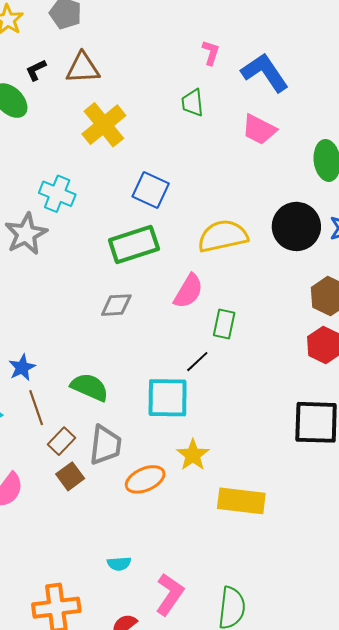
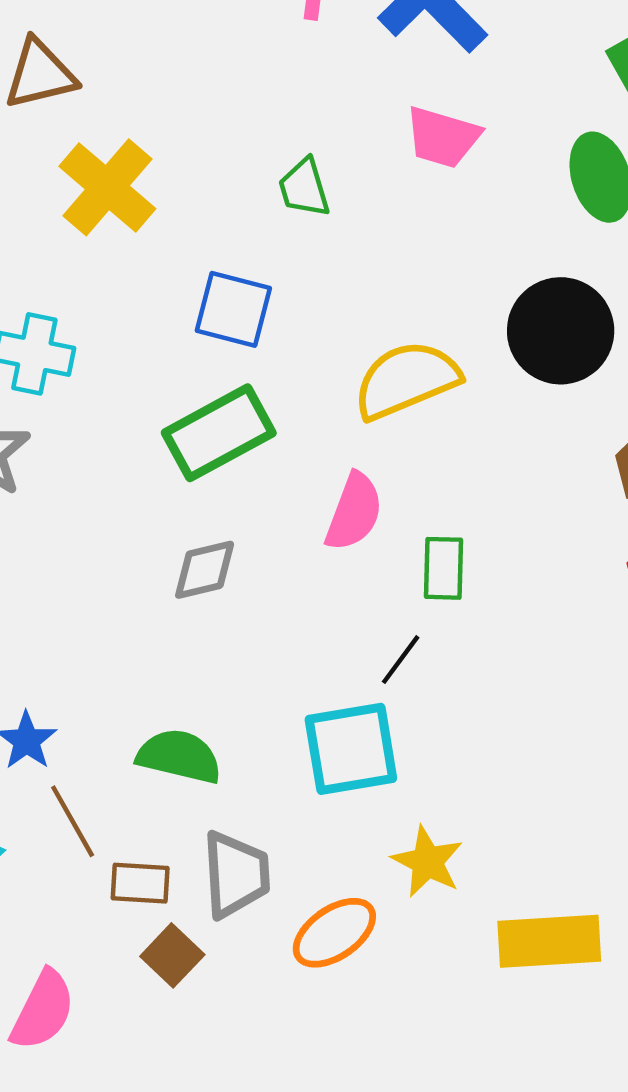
green trapezoid: (193, 103) -> (304, 188), moved
brown rectangle: (62, 441) -> (140, 883), turned 60

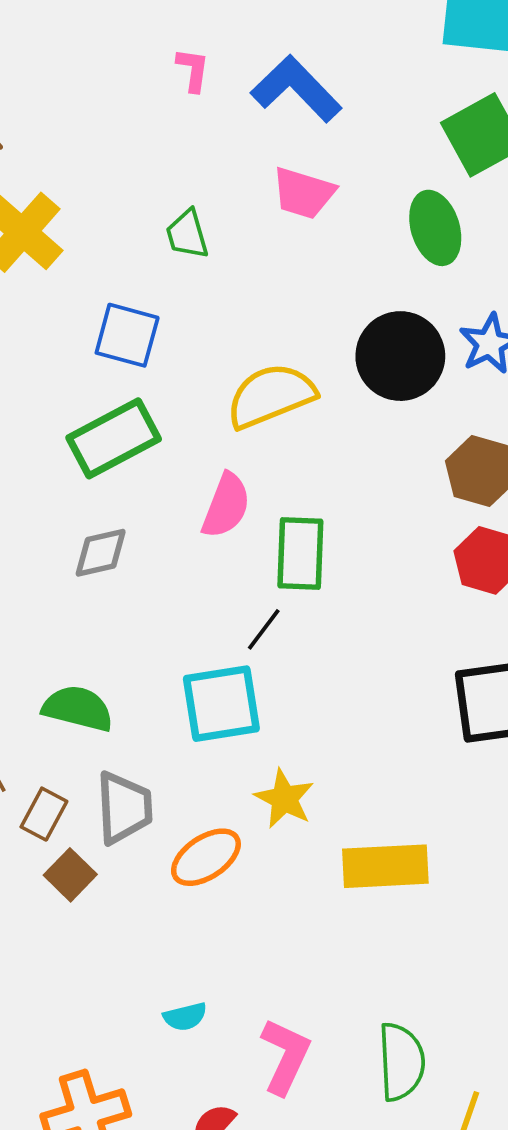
green rectangle: (444, 568) -> (300, 554), size x1.4
brown rectangle: (140, 883) -> (44, 814), turned -66

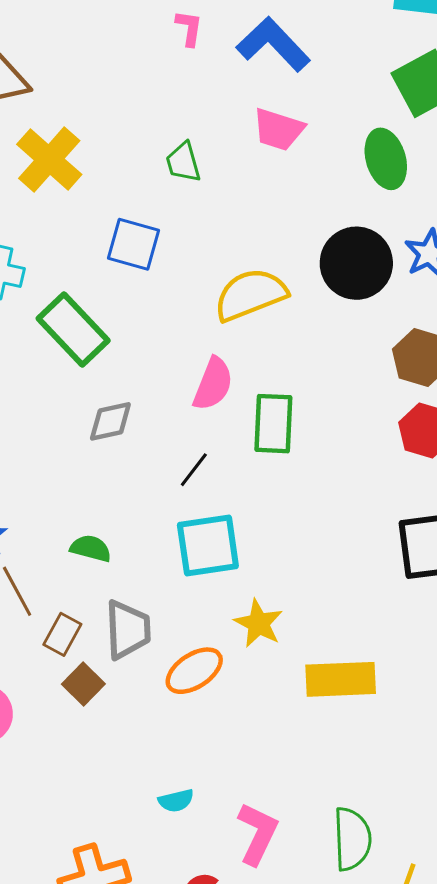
green rectangle: (114, 438) -> (73, 329), moved, turned 74
black line: (264, 629) -> (194, 470), moved
green semicircle: (78, 708) -> (91, 548), size x0.7

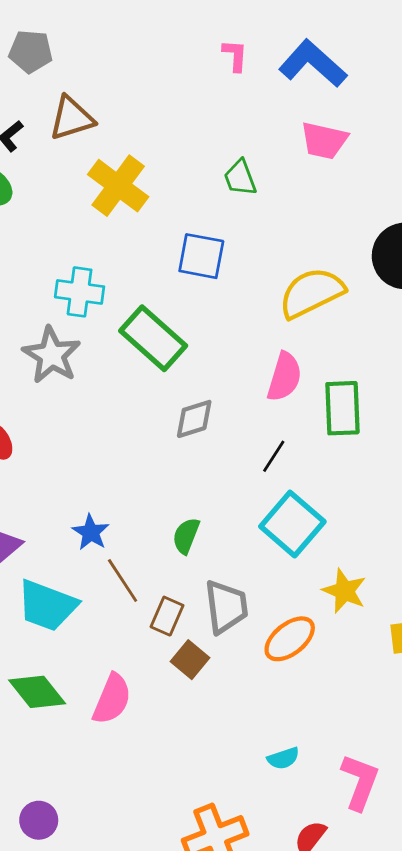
cyan square: (208, 545) -> (292, 524), turned -36
green semicircle: (91, 548) -> (186, 536), turned -78

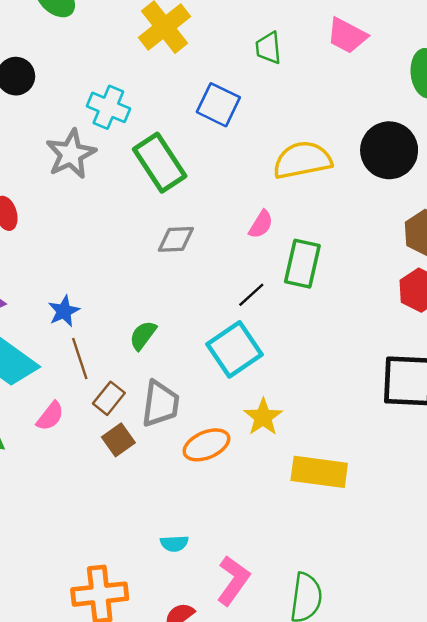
pink semicircle: (284, 377) -> (261, 224), size x0.7
black line: (274, 456) -> (251, 295), moved
pink semicircle: (112, 699) -> (50, 416), moved, size x0.7

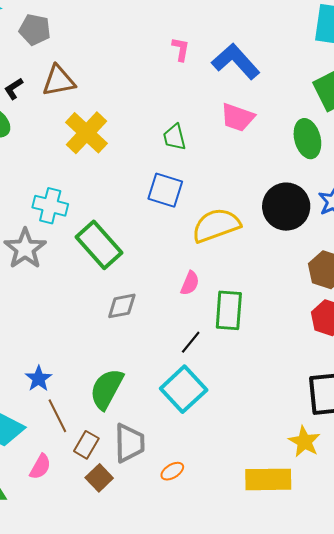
blue square: (218, 105) -> (165, 190), moved
green semicircle: (143, 335) -> (107, 389), size x1.6
yellow star: (263, 417) -> (304, 442), moved
orange ellipse: (206, 445) -> (172, 471), size x0.6

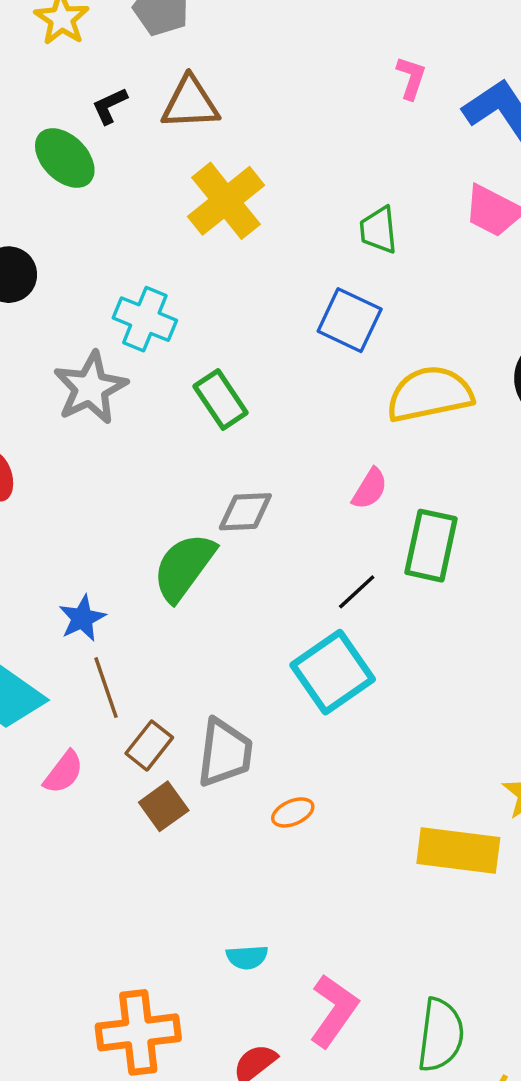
green rectangle: (99, 245) -> (221, 400), size x0.7
green semicircle: (107, 389) -> (184, 567), moved

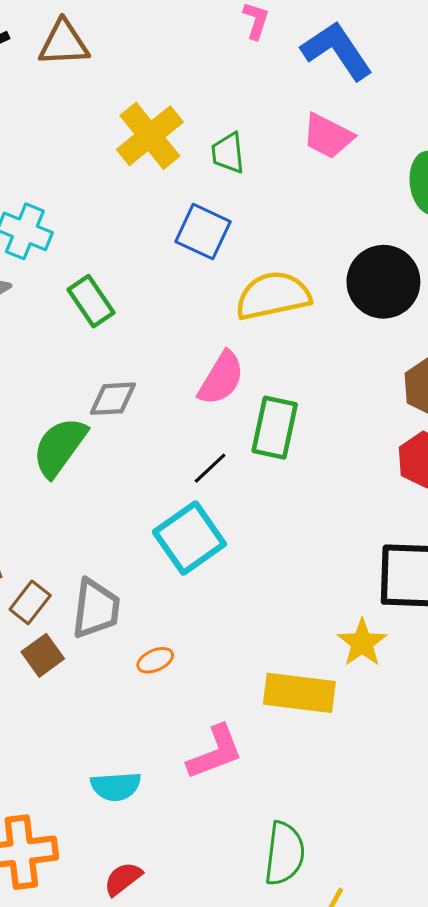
yellow cross: (226, 201) -> (150, 136), moved
pink semicircle: (370, 489) -> (221, 378), size x1.5
cyan semicircle: (247, 957) -> (116, 786), size x1.4
pink L-shape: (334, 1011) -> (215, 752), moved, turned 34

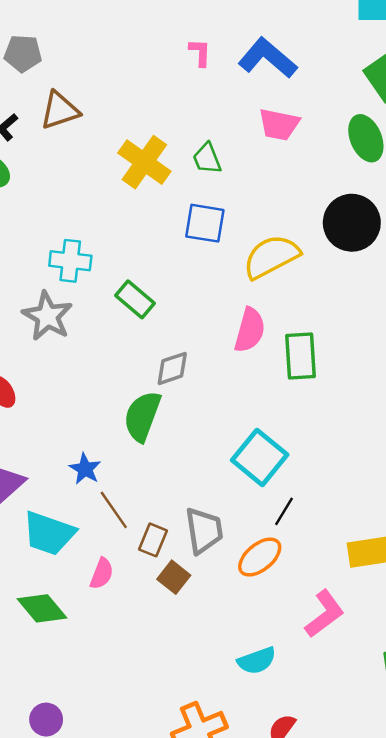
black line: (210, 468) -> (284, 511), moved
orange ellipse: (155, 660) -> (260, 557), size x1.6

